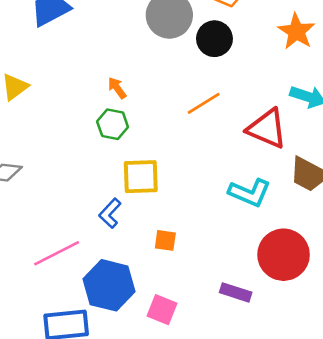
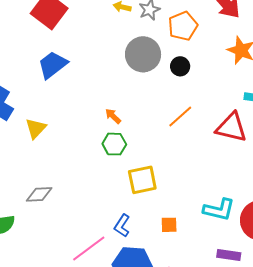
black circle: (214, 39) -> (180, 66), size x0.7
cyan L-shape: (250, 193) -> (219, 210), moved
blue L-shape: (110, 213) -> (122, 226), moved

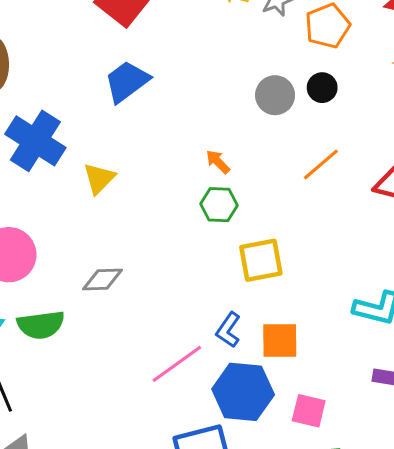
gray circle: (143, 54) -> (275, 95), moved, size x0.7
orange square: (169, 225) -> (280, 340), moved, size x1.5

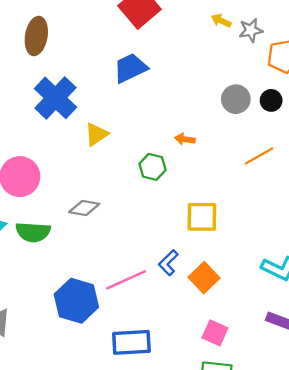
orange arrow: (218, 162) -> (185, 139), turned -48
green hexagon: (219, 205) -> (153, 167), moved
orange square: (280, 340) -> (204, 278), turned 36
blue hexagon: (243, 392) -> (76, 301), moved

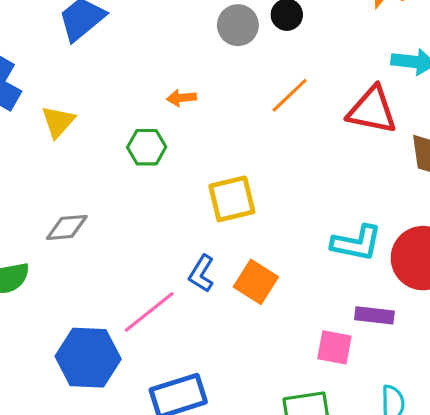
pink square: (215, 333) -> (334, 347), moved

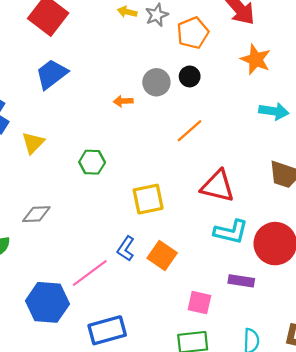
orange arrow: (181, 98) -> (123, 101), moved
red triangle: (372, 110) -> (218, 186), moved
pink square: (334, 347) -> (199, 303), moved

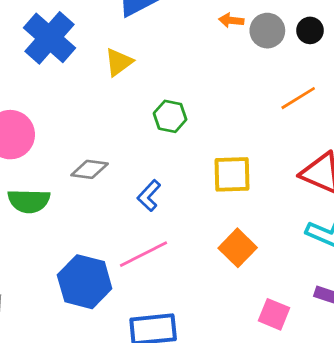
orange arrow: (123, 101) -> (231, 20), moved
yellow triangle: (33, 143) -> (119, 62), moved
blue L-shape: (126, 249) -> (149, 196), moved

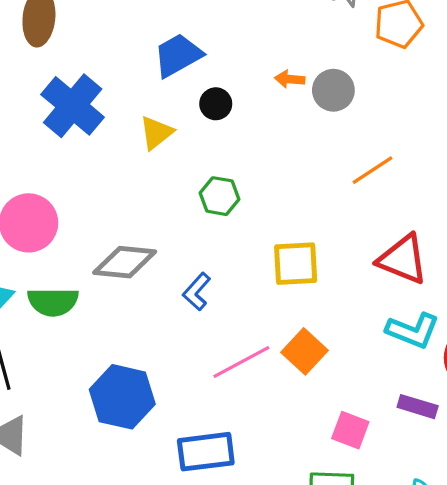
black circle: (310, 30) -> (216, 104), moved
gray diamond: (90, 169) -> (125, 262), size x1.4
pink line: (144, 254) -> (241, 362), moved

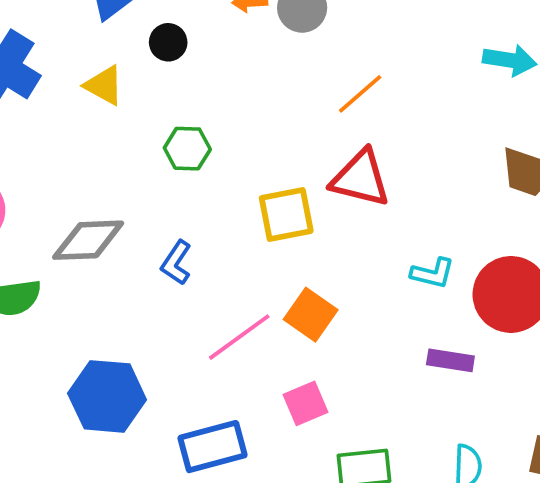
yellow triangle: (156, 133) -> (104, 85), turned -45
red triangle: (403, 259) -> (360, 178), moved
cyan L-shape: (413, 331) -> (433, 273), size x0.7
pink square: (350, 430) -> (305, 403), moved, turned -36

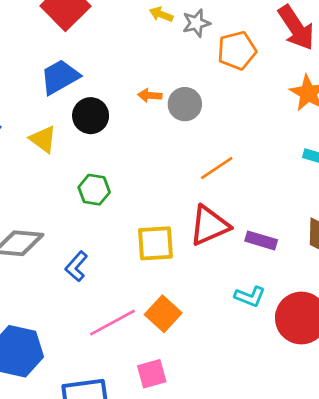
black circle: (168, 42) -> (91, 116), size x1.4
red triangle: (360, 178) -> (209, 226), turned -45
purple rectangle: (450, 360) -> (261, 240), moved

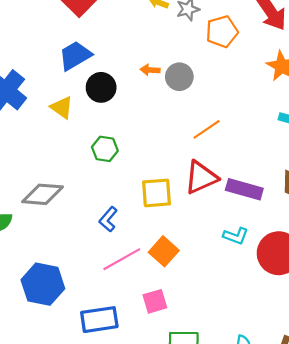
purple rectangle: (261, 240) -> (244, 189), size x1.4
blue L-shape: (76, 266) -> (108, 219), moved

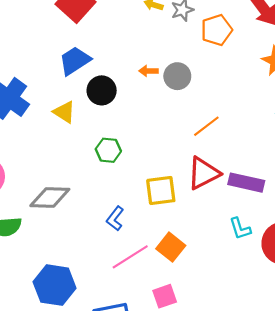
cyan L-shape: (236, 236) -> (240, 229), turned 55

